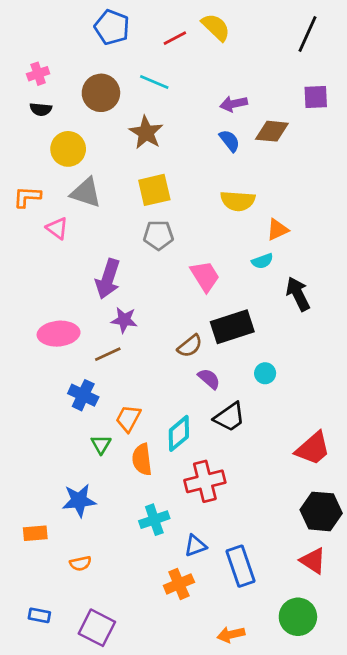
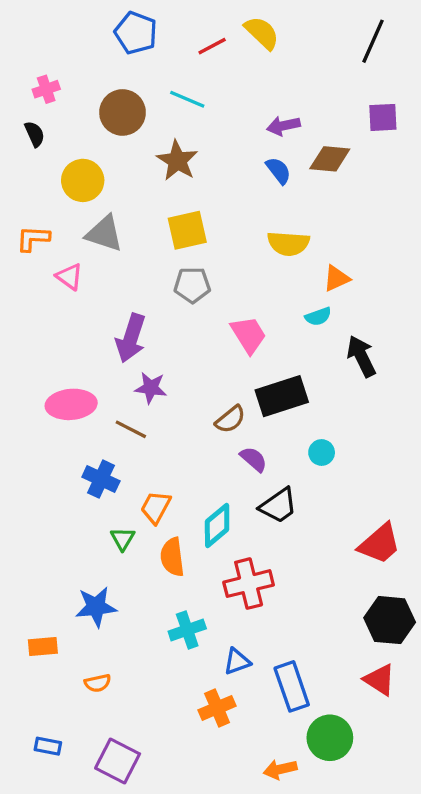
black semicircle: (41, 109) -> (35, 134), moved, turned -120
brown line: (108, 354) -> (131, 429), turned 52
green circle: (298, 617) -> (330, 738), moved

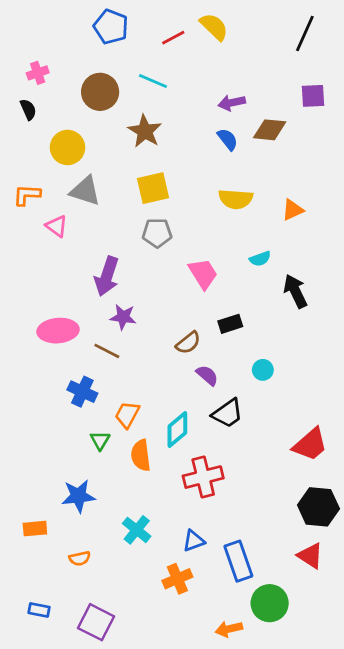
orange triangle: (336, 278) -> (293, 210), moved
black rectangle: (282, 396) -> (230, 324), size x0.6
cyan cross: (187, 630) -> (137, 530), moved, turned -32

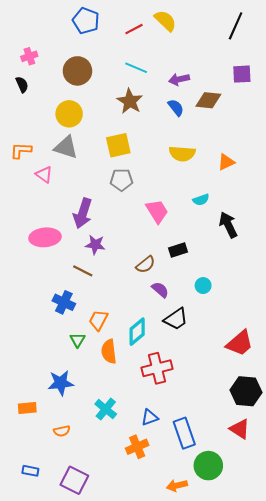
cyan line: (153, 81) -> (136, 68), moved
brown star: (145, 131) -> (130, 101), moved
yellow circle: (68, 147) -> (69, 114), moved
pink ellipse: (58, 331) -> (45, 237), moved

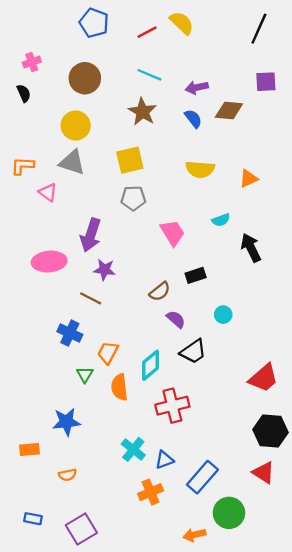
cyan cross: (106, 409) -> (133, 449), moved
blue rectangle: (184, 433) -> (202, 477), turned 60
purple square: (74, 480) -> (81, 529), turned 32

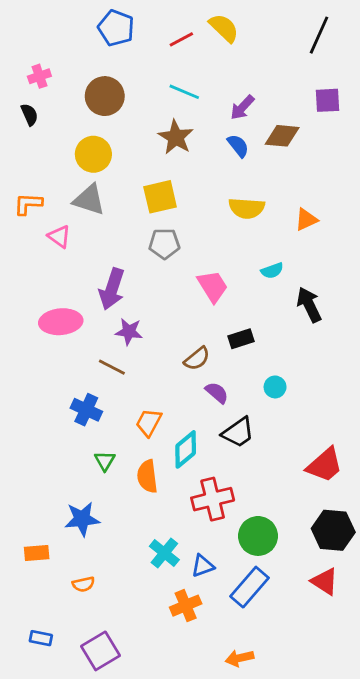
purple arrow: (197, 87) -> (242, 107), turned -35
orange trapezoid: (108, 353) -> (149, 422), moved
green circle: (229, 513) -> (258, 536), moved

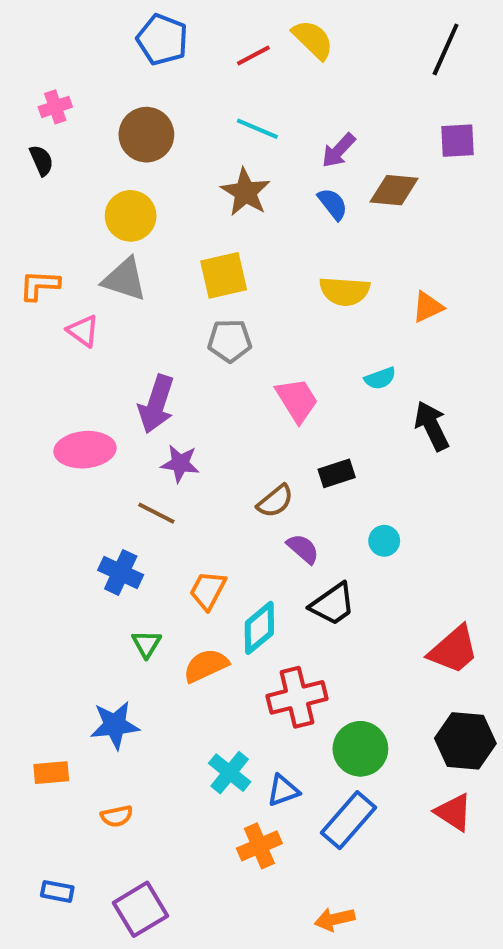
orange semicircle: (147, 476) -> (206, 666), turned 72

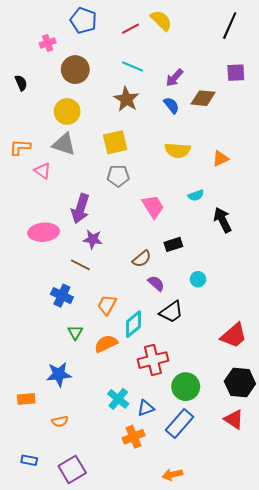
pink cross: (55, 107) -> (48, 43), moved

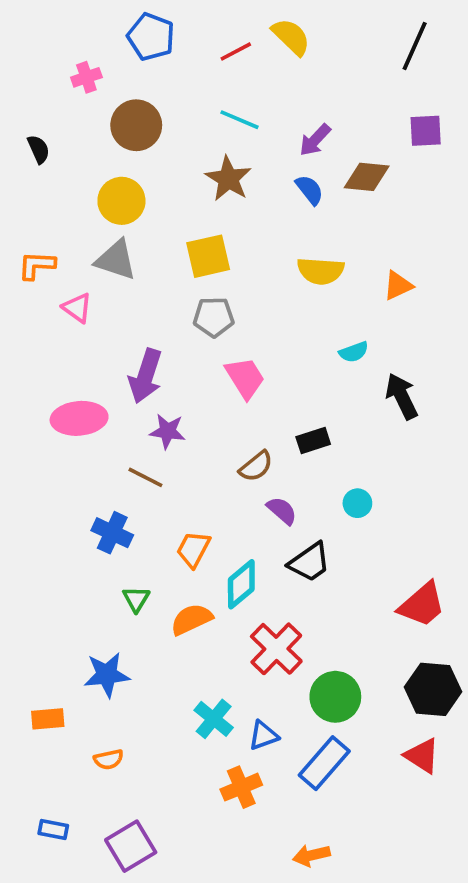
pink trapezoid: (153, 207) -> (245, 378), moved
red cross: (153, 360) -> (276, 649), turned -32

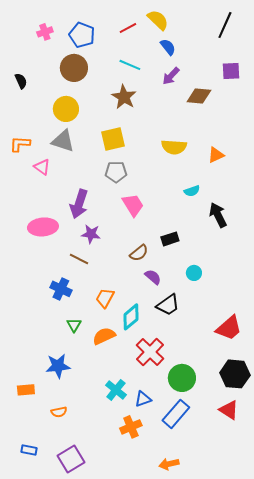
blue pentagon: (151, 37) -> (82, 35), moved
pink cross: (86, 77) -> (45, 32), moved
blue semicircle: (310, 190) -> (168, 47), moved

